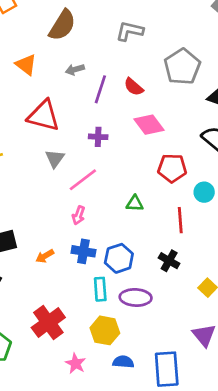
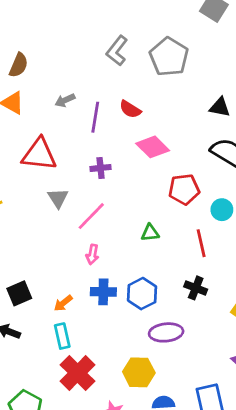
brown semicircle: (62, 25) -> (19, 65), moved, size x0.7
gray L-shape: (130, 31) -> (117, 51), turned -56
gray pentagon: (182, 67) -> (169, 57), moved
cyan rectangle: (100, 289) -> (62, 336), moved

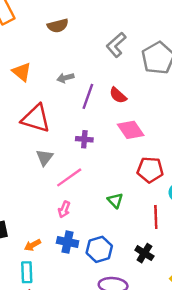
brown semicircle: (19, 65) -> (58, 26), moved, turned 42
green triangle: (150, 233) -> (115, 200), turned 42

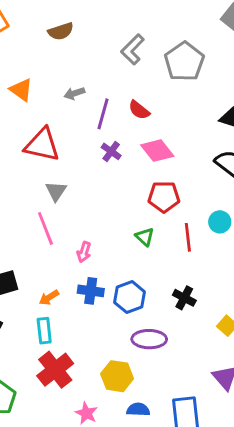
purple cross: (84, 139) -> (111, 151), moved, turned 35
red pentagon: (150, 170) -> (164, 197), moved
pink line: (69, 177) -> (45, 228), moved, turned -72
red line: (156, 217) -> (188, 237), moved

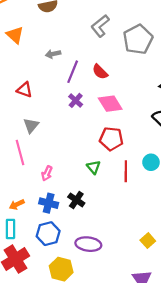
orange triangle: (21, 90) -> (15, 35), moved
red triangle: (42, 145) -> (25, 90), size x0.6
blue hexagon: (130, 297) -> (48, 234), moved
black cross: (184, 298) -> (76, 200), moved

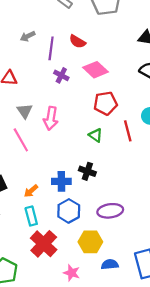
pink arrow: (47, 173) -> (51, 118), moved, size x1.5

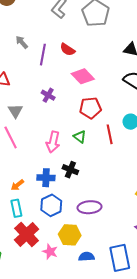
gray arrow: (28, 36) -> (22, 42), turned 72
purple cross: (61, 75) -> (48, 95), moved
pink arrow: (51, 118) -> (53, 142), moved
pink star: (72, 273) -> (50, 252), moved

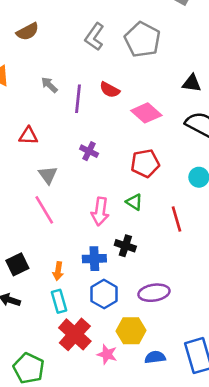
pink diamond: (83, 76) -> (146, 113), moved
red line: (110, 134) -> (177, 219), moved
orange arrow: (17, 185) -> (58, 271), turned -40

